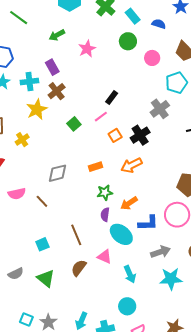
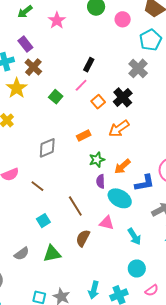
brown line: (42, 201) -> (37, 186), moved
green triangle: (46, 278) -> (52, 254), turned -42

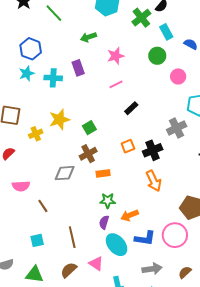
brown cross: (33, 67) -> (88, 154), moved
pink line: (81, 85) -> (116, 84), moved
yellow star: (17, 88) -> (59, 119), moved
orange arrow: (119, 129) -> (154, 181), moved, turned -100

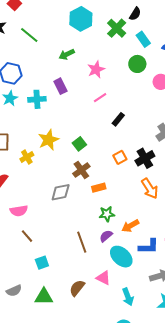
brown line: (43, 206) -> (27, 236), moved
purple semicircle: (104, 222) -> (106, 236), turned 40
brown line: (72, 237) -> (82, 242), moved

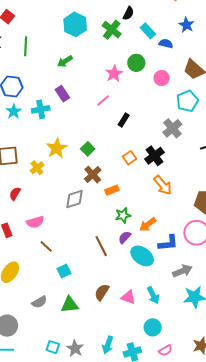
green line: (29, 35) -> (26, 46), turned 60
cyan rectangle: (143, 39) -> (148, 31), moved
pink star: (96, 69) -> (114, 74), moved
pink triangle: (103, 278) -> (128, 297), moved

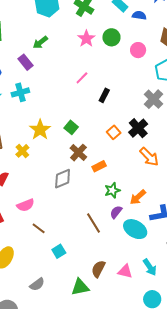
pink star: (114, 74) -> (86, 39), moved
purple rectangle: (62, 94) -> (25, 62), moved
green triangle: (70, 305) -> (80, 287), moved

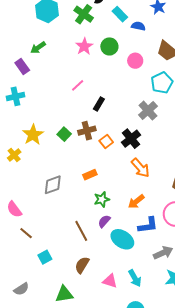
brown cross: (78, 153) -> (87, 131), moved, turned 30
orange arrow: (138, 197) -> (136, 201), moved
pink semicircle: (26, 205) -> (14, 209), turned 72
brown semicircle: (98, 269) -> (82, 265), moved

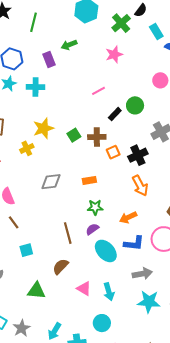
green circle: (109, 46) -> (135, 105), moved
yellow cross: (14, 155) -> (27, 148), moved

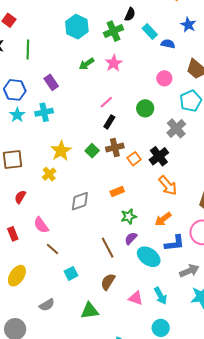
green cross: (121, 23) -> (113, 31), turned 30
green arrow: (69, 45) -> (87, 64), moved
black rectangle: (115, 114) -> (109, 122), moved

